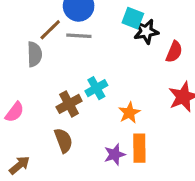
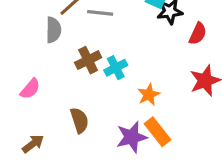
brown cross: (69, 104) -> (88, 60), moved
orange rectangle: (139, 148) -> (158, 132), turned -40
purple star: (115, 154) -> (132, 137), size x1.4

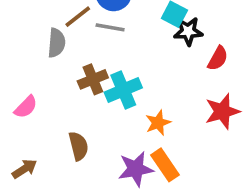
cyan cross: (116, 68) -> (123, 90), size x1.4

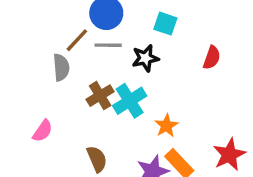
black star: (188, 31) -> (145, 58), moved
red star: (222, 111) -> (229, 155), moved

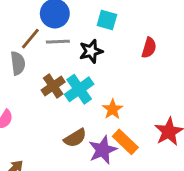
brown semicircle: (97, 159) -> (75, 138), moved, turned 85

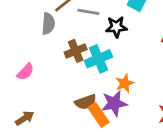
orange rectangle: (125, 142) -> (99, 115), moved
purple star: (103, 150) -> (114, 103), moved

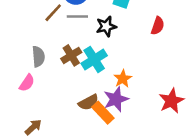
gray semicircle: (48, 24) -> (38, 57), moved

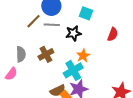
cyan cross: (94, 59) -> (73, 70), moved
orange star: (123, 79) -> (83, 56), moved

